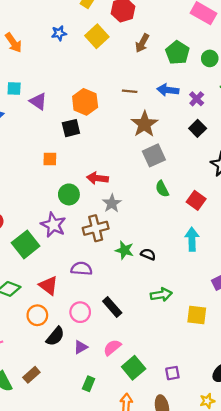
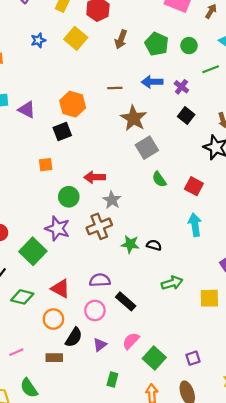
purple semicircle: (81, 269) -> (100, 280), moved
brown rectangle: (31, 375) -> (54, 358), moved, turned 49

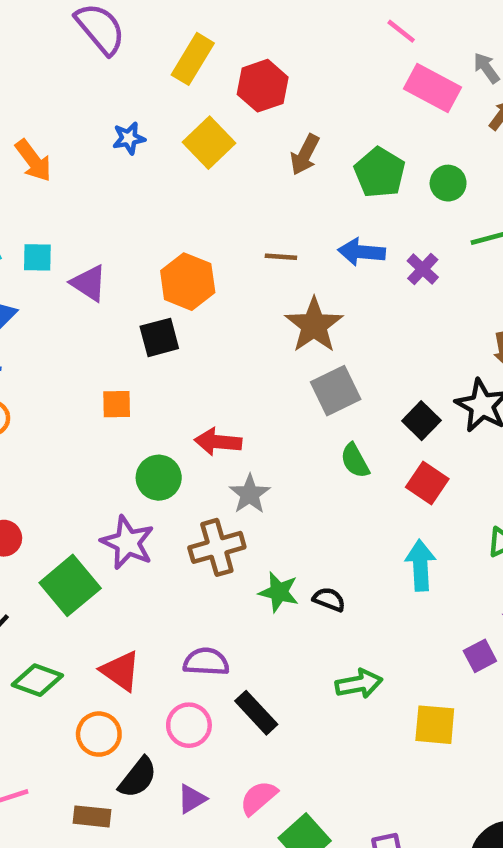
black square: (186, 116) -> (421, 421), moved

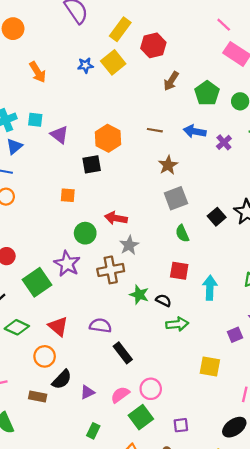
yellow square: (209, 143) -> (113, 62), moved
brown star: (314, 325) -> (168, 165), size x0.7
red square: (427, 483) -> (179, 271), moved, turned -30
green arrow: (359, 684) -> (177, 324), moved
pink circle: (189, 725) -> (151, 389), moved

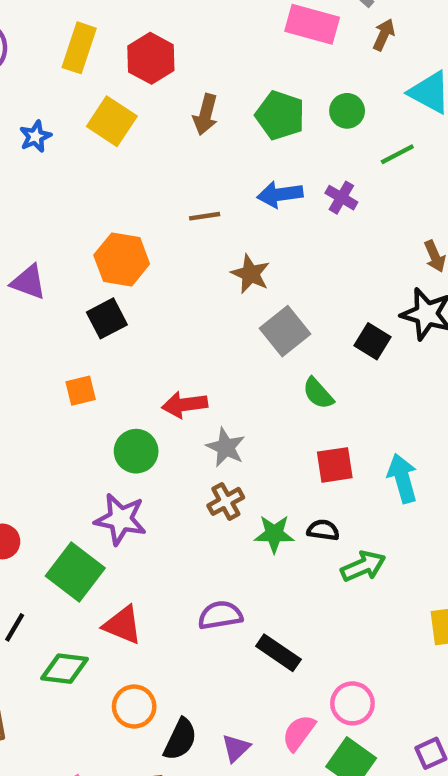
yellow square: (113, 62) -> (112, 121), moved
brown cross: (111, 270) -> (226, 501), moved, size x0.7
red triangle: (58, 326) -> (123, 625), moved

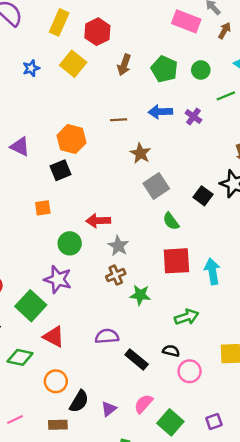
red square: (335, 465) -> (176, 261), size x1.4
black semicircle: (323, 530) -> (171, 351), moved
pink circle: (352, 703) -> (190, 371), moved

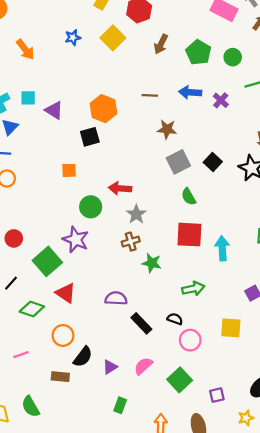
brown star: (140, 153) -> (167, 129), turned -30
black square: (203, 196) -> (213, 162), moved
pink line: (15, 420) -> (21, 355), moved
green square: (170, 422) -> (180, 380), moved
purple square: (214, 422) -> (217, 395), moved

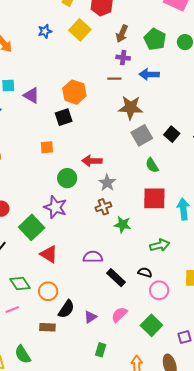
purple cross: (221, 100) -> (123, 58), moved, turned -32
brown star: (167, 129) -> (131, 108), size x1.4
green diamond: (32, 309) -> (20, 283), moved, turned 40

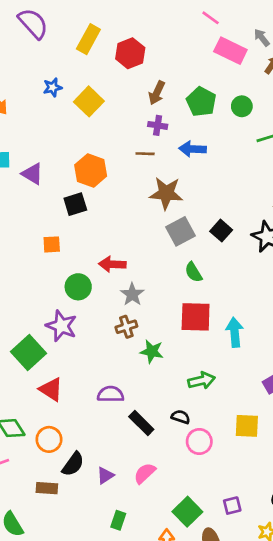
yellow square: (80, 30) -> (89, 101), moved
green square: (151, 325) -> (187, 512), moved

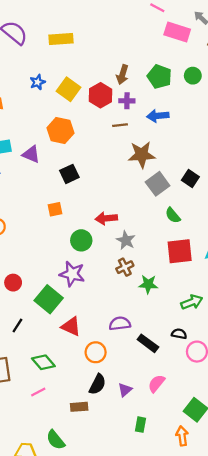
yellow rectangle: (88, 39) -> (61, 39), turned 65
red hexagon: (130, 53) -> (101, 95), moved
orange hexagon: (91, 171) -> (60, 130), moved
orange circle: (49, 439) -> (96, 352), moved

